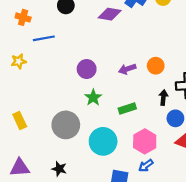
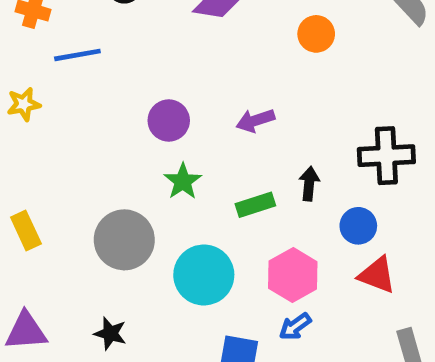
orange circle: (156, 66) -> (316, 34), moved
black arrow: (163, 98) -> (309, 184), moved

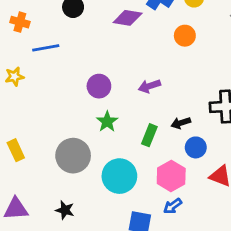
black arrow: (309, 184) -> (181, 123), turned -114
green rectangle: (255, 205) -> (149, 135), turned -50
blue circle: (358, 226) -> (196, 147), moved

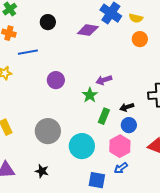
orange circle: (185, 36) -> (140, 39), moved
purple circle: (99, 86) -> (56, 80), moved
green star: (107, 122) -> (90, 95), moved
blue circle: (196, 147) -> (129, 125), moved

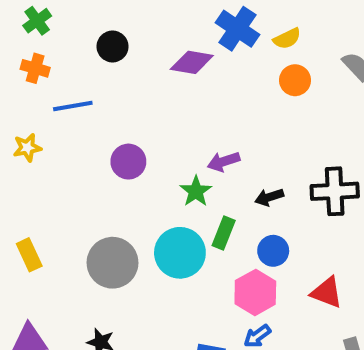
yellow semicircle: (136, 18) -> (287, 39), turned -40
black arrow: (127, 107) -> (269, 197), moved
cyan circle: (82, 146) -> (180, 253), moved

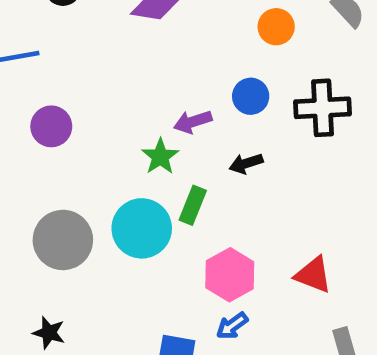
purple circle: (128, 162) -> (51, 126), moved
black cross: (335, 191) -> (323, 108), moved
blue circle: (273, 251) -> (251, 96), moved

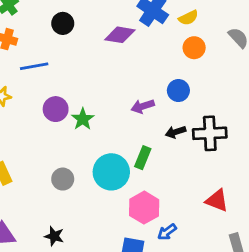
black cross: (323, 108) -> (210, 133), moved
green star: (160, 157) -> (83, 119), moved
gray circle: (63, 240) -> (63, 179), size x0.6
pink hexagon: (230, 275) -> (144, 208), moved

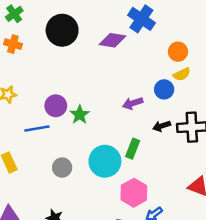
yellow semicircle: (188, 18) -> (182, 74), moved
black circle: (63, 23) -> (62, 30), size x1.6
blue line: (34, 66) -> (37, 128), moved

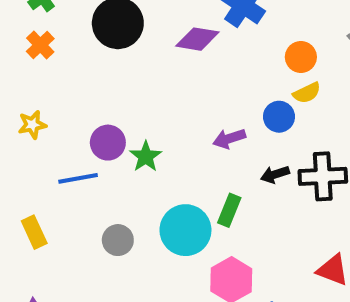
orange cross: (13, 44) -> (40, 45), turned 30

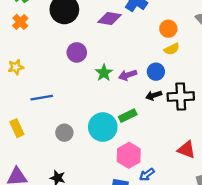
blue circle: (279, 117) -> (156, 72), moved
purple circle: (108, 143) -> (77, 52), moved
green star: (146, 156) -> (104, 73), moved
green rectangle: (229, 210) -> (128, 116), turned 42

